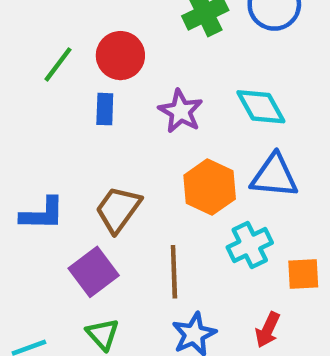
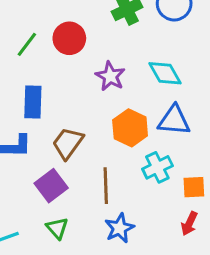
blue rectangle: (105, 109) -> (33, 102), moved, size x1.5
red arrow: (268, 330) -> (189, 224), moved

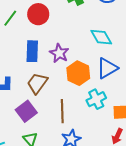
purple star: (110, 76) -> (59, 53), moved
blue rectangle: (33, 102) -> (32, 51), moved
blue triangle: (174, 120) -> (107, 68), turned -35

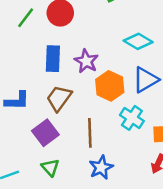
cyan diamond: (101, 37) -> (138, 41), turned -30
cyan cross: (96, 99) -> (132, 118), turned -30

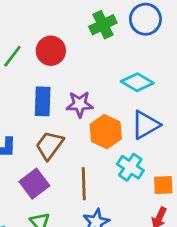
purple star: (86, 61) -> (80, 104), turned -30

